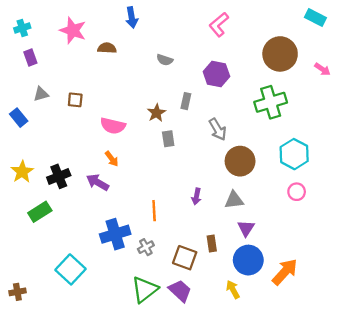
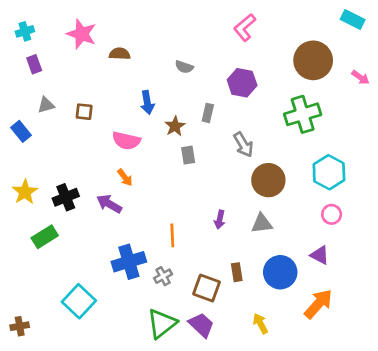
blue arrow: (132, 17) -> (147, 102), moved
purple triangle: (246, 228) -> (320, 255), moved, turned -36
blue circle: (248, 260) -> (280, 272), moved

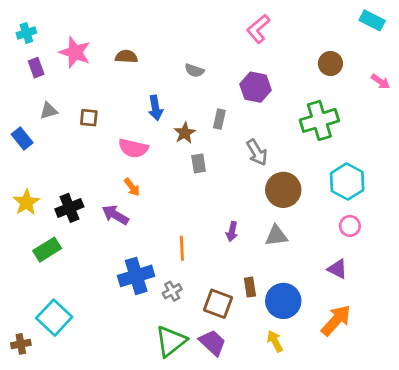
pink star: (82, 34) -> (75, 52), moved
brown circle: (313, 60) -> (330, 64), size x0.6
blue circle: (280, 272) -> (283, 301), moved
cyan square: (79, 301) -> (54, 318), moved

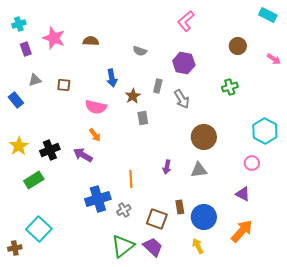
green cross: (319, 120) -> (230, 87), size x0.6
gray arrow: (257, 152) -> (182, 99), moved
cyan hexagon: (347, 182) -> (265, 131), moved

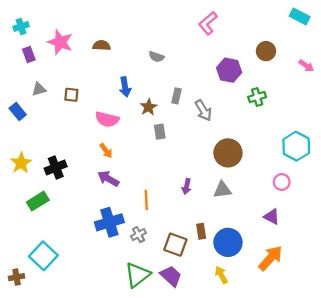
purple hexagon: (184, 63) -> (229, 70), moved
purple arrow: (83, 155) -> (108, 179), moved

